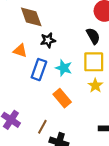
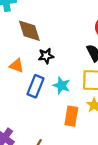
orange rectangle: (62, 98) -> (71, 116), moved, turned 48

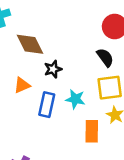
orange triangle: (17, 66) -> (22, 85), turned -35

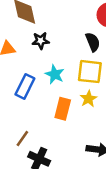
blue rectangle: (47, 105) -> (25, 86), moved

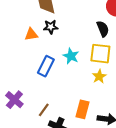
black star: (41, 41) -> (51, 27), moved
orange rectangle: (63, 109) -> (82, 109), moved

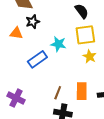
orange triangle: (31, 34) -> (16, 33), turned 32
blue rectangle: (46, 66) -> (37, 59), turned 42
brown line: (44, 110) -> (58, 93), moved

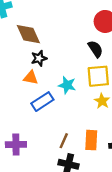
orange triangle: (16, 33) -> (31, 78), moved
purple cross: (16, 98) -> (16, 145), turned -30

